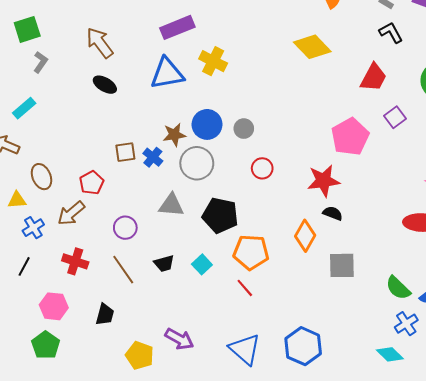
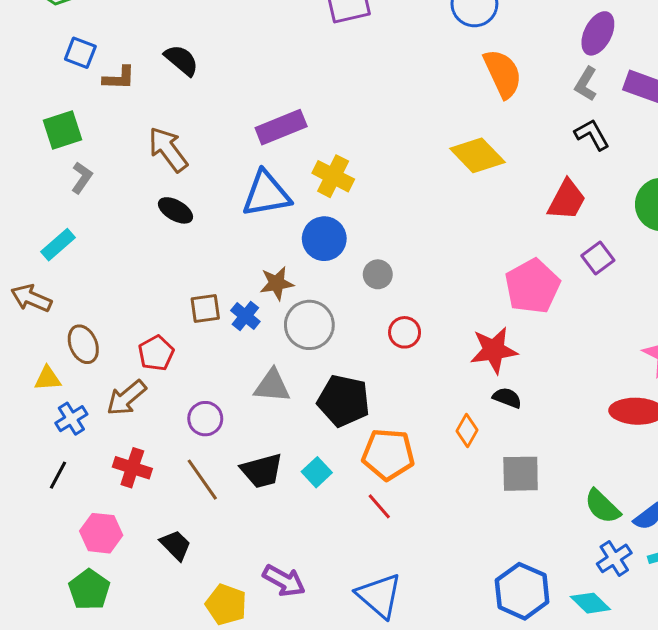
blue circle: (207, 124) -> (324, 239), moved
orange diamond: (305, 236) -> (467, 431), size x0.7
black trapezoid: (164, 263) -> (262, 471), size x1.4
black trapezoid: (105, 314) -> (175, 545), turned -60
blue hexagon: (303, 346) -> (522, 591), moved

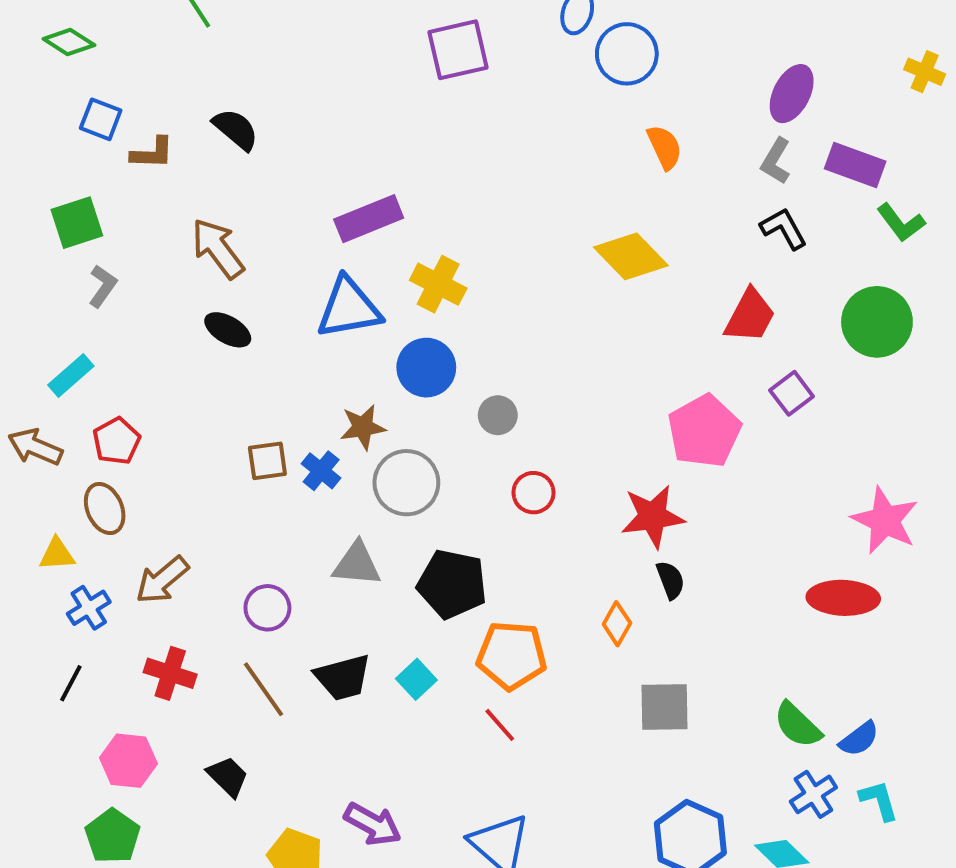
orange semicircle: (503, 74) -> (665, 147), size x0.7
red pentagon: (156, 353) -> (117, 441), moved
black semicircle: (507, 398) -> (670, 580), turned 48
gray square: (521, 474) -> (665, 707), moved

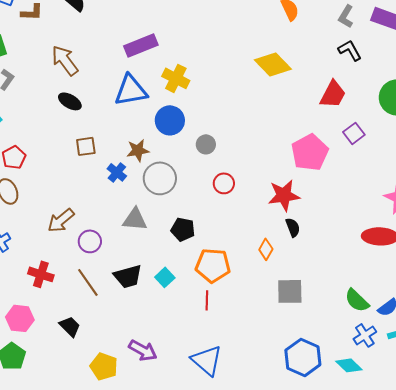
brown square: (267, 461) -> (86, 146), moved
brown arrow: (162, 580) -> (61, 220), moved
black pentagon: (452, 584) -> (183, 229), size x0.7
red line: (500, 725) -> (207, 300), turned 42

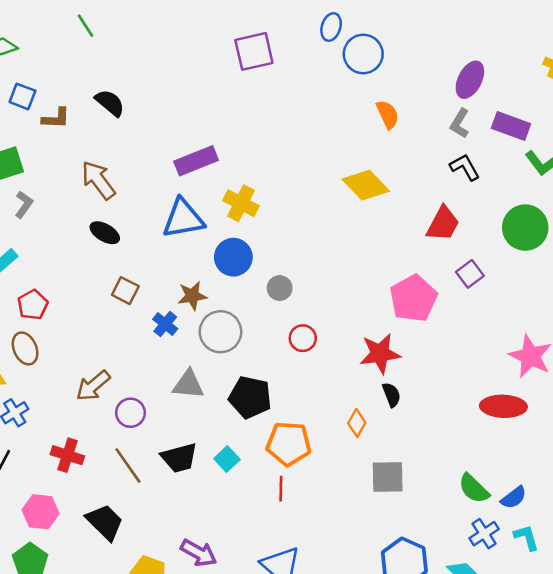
brown square: (86, 146) -> (125, 291), turned 35
black pentagon: (183, 229) -> (250, 397), size x1.4
black trapezoid: (70, 326) -> (105, 522), size x1.4

